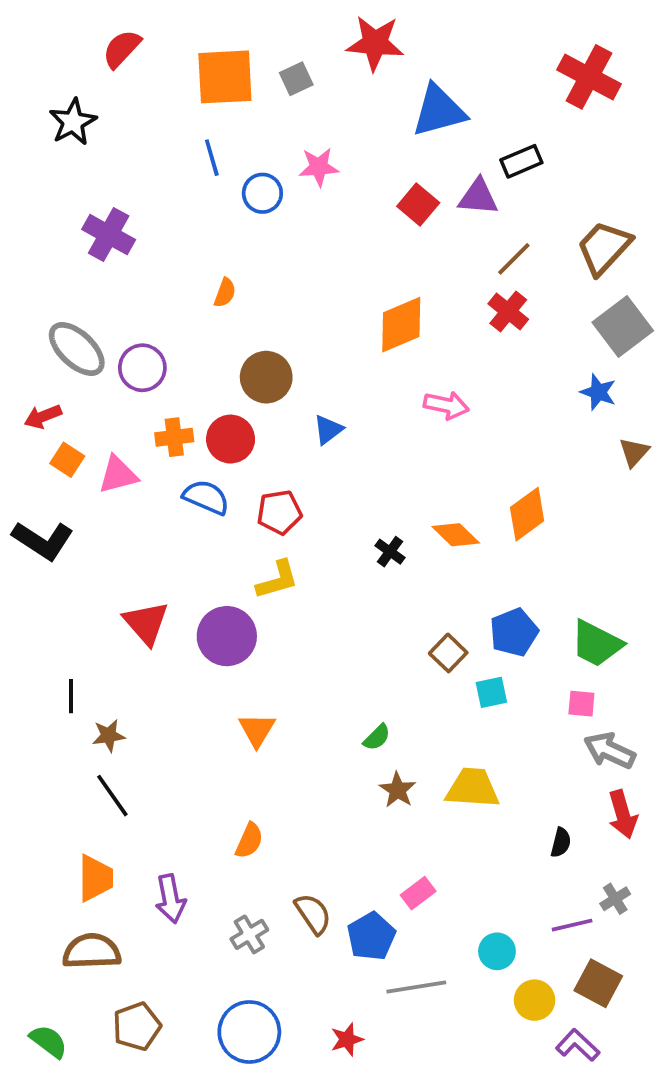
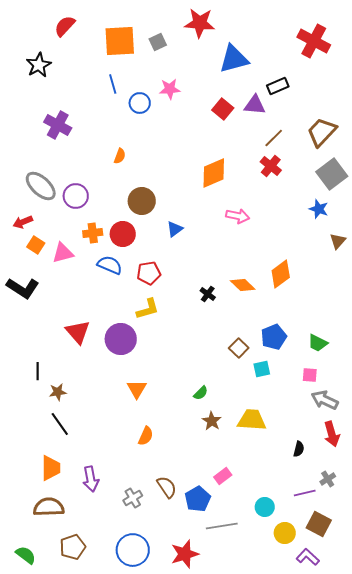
green trapezoid: (596, 644) -> (318, 343), size x0.7
orange semicircle: (249, 841) -> (146, 436), moved
red star: (347, 1039) -> (185, 554), size x1.6

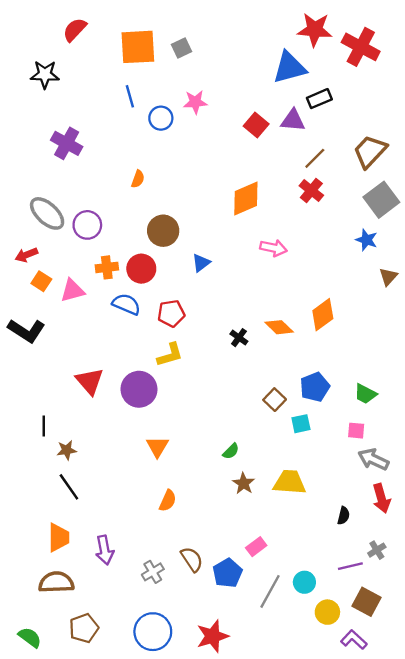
red star: (200, 23) -> (315, 30), moved
blue triangle: (234, 59) -> (289, 68), moved
black star: (39, 65) -> (45, 74), turned 30
gray line: (222, 526) -> (270, 591), moved, turned -52

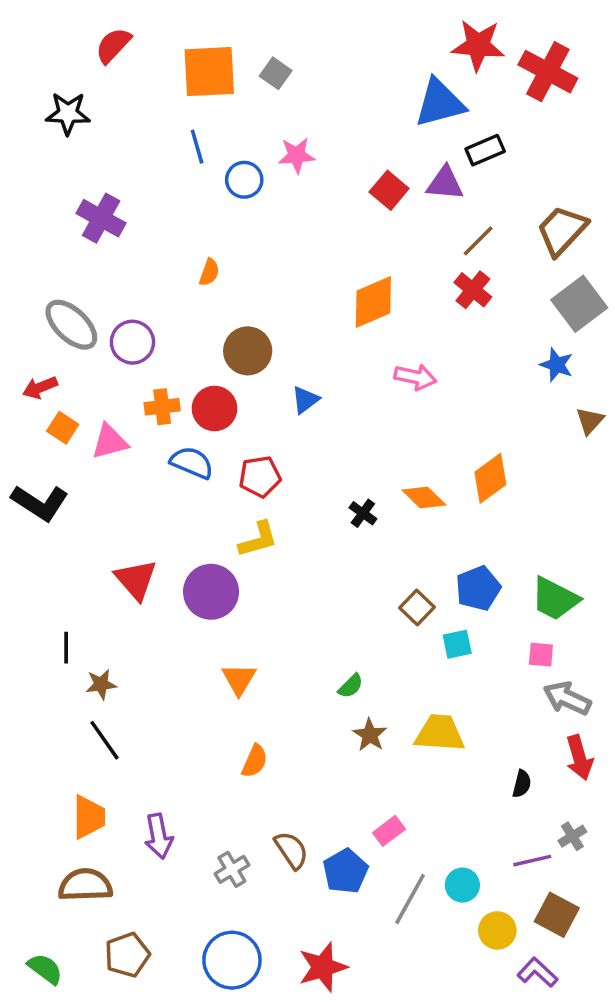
gray square: (182, 48) -> (276, 73), turned -30
green trapezoid: (365, 394) -> (555, 599), size x1.4

